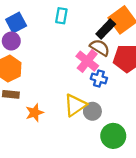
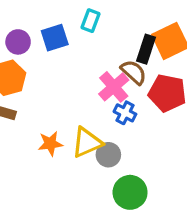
blue square: (16, 23) -> (55, 38), moved
black rectangle: (106, 29) -> (146, 49), turned -36
orange star: (35, 113) -> (50, 144), moved

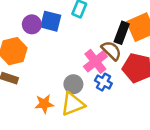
blue square: (55, 38) -> (51, 21), turned 30
purple circle: (18, 42) -> (32, 24), moved
gray circle: (108, 155) -> (73, 84), moved

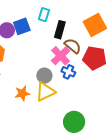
blue square: (51, 21) -> (22, 26), turned -30
black rectangle: (122, 33) -> (60, 30), moved

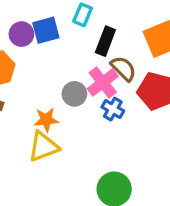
gray circle: (44, 76) -> (74, 94), moved
yellow triangle: (45, 92) -> (43, 147), moved
orange star: (22, 93) -> (46, 120), moved

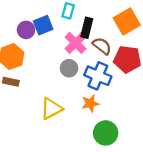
pink cross: (103, 82) -> (76, 43), moved
blue cross: (113, 109) -> (98, 76), size x1.6
orange star: (46, 120) -> (90, 103), moved

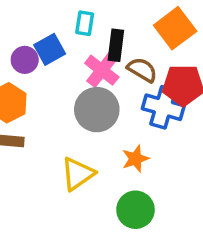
gray circle: (69, 68) -> (97, 110), size x1.6
blue cross: (98, 76) -> (163, 107), moved
green circle: (106, 133) -> (135, 210), moved

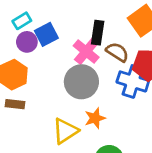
cyan rectangle: (85, 23) -> (22, 21), moved, turned 48
orange star: (135, 159) -> (95, 118), moved

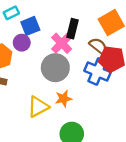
purple circle: (27, 42) -> (22, 43), moved
brown semicircle: (117, 52) -> (98, 46), moved

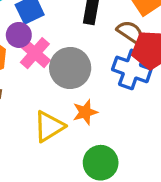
pink cross: (62, 43) -> (35, 53), moved

